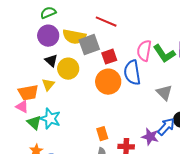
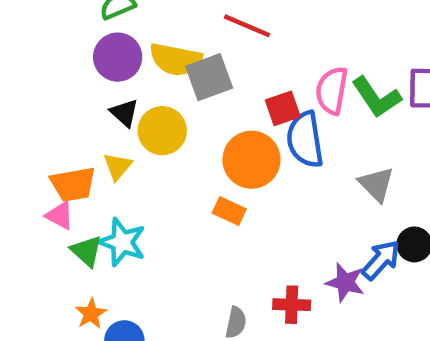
red square: (109, 57) -> (283, 108), moved
orange rectangle: (102, 134) -> (229, 211), moved, turned -48

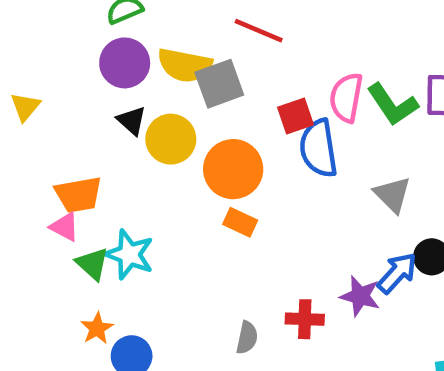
orange circle: (251, 160) -> (233, 169), moved
yellow triangle: (118, 166) -> (25, 107), moved

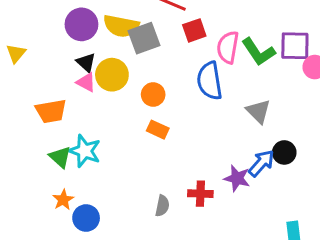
red square: (295, 116) -> (194, 30), moved
orange circle: (233, 169) -> (153, 95), size x0.6
pink triangle: (65, 227) -> (86, 82), moved

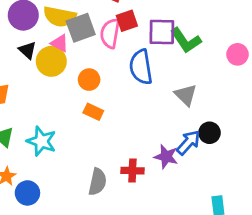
purple square: (295, 46) -> (162, 32), moved
pink semicircle: (228, 47) -> (110, 33), moved
pink triangle: (86, 82) -> (60, 43), moved
cyan star: (85, 151) -> (41, 141), moved
gray semicircle: (162, 206) -> (97, 182), size x1.4

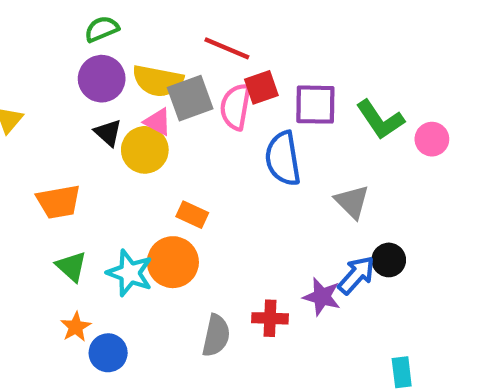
green L-shape: (186, 40) -> (380, 120), moved
orange circle: (89, 80) -> (173, 262), moved, size x1.5
orange rectangle: (93, 112) -> (192, 215), moved

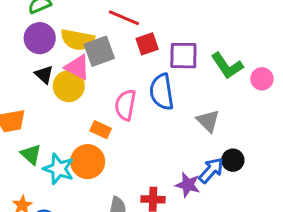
pink semicircle: (235, 107) -> (125, 105), moved
pink triangle: (158, 122) -> (77, 67), size x1.4
green triangle: (71, 266) -> (31, 154), moved

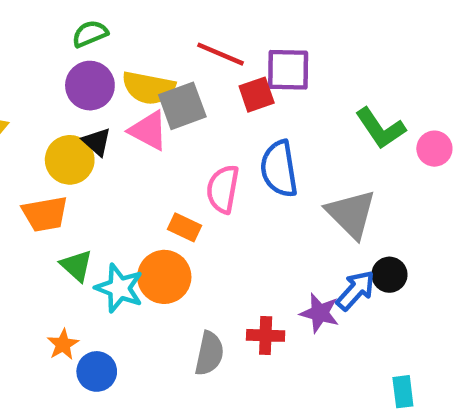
purple square: (183, 56) -> (288, 70), moved
yellow circle: (69, 86) -> (70, 160), moved
gray triangle: (208, 121) -> (351, 214), size x1.4

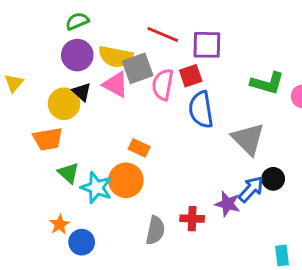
red square: (257, 95) -> (191, 76), moved
green L-shape: (380, 128) -> (267, 83), turned -40
pink semicircle: (223, 189) -> (163, 85), moved

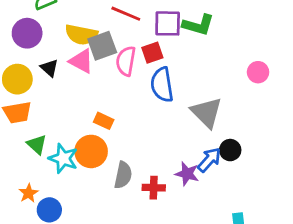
purple circle: (77, 55) -> (27, 33), moved
green L-shape: (267, 83) -> (198, 25), moved
yellow circle: (64, 104) -> (17, 79), moved
gray semicircle: (155, 230) -> (123, 175), moved

